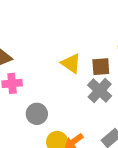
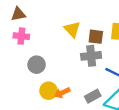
gray cross: (100, 91) -> (91, 56), turned 30

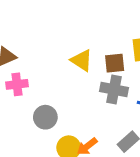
gray cross: (91, 56) -> (114, 90), turned 30

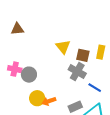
pink cross: (17, 84) -> (15, 69), moved

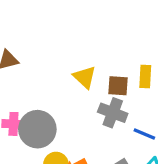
gray circle: (29, 75) -> (37, 129), size x1.5

